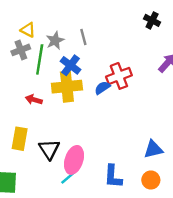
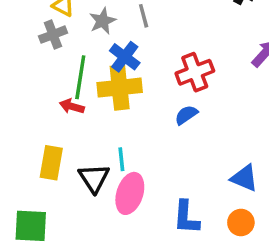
green line: (40, 59) -> (80, 77), moved
blue semicircle: (102, 88) -> (186, 115), moved
blue triangle: (153, 149) -> (244, 178), turned 36
cyan line: (68, 178) -> (121, 159), moved, turned -56

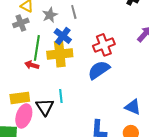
blue semicircle: (186, 115) -> (99, 70), size x1.6
yellow rectangle: (51, 163) -> (20, 98), turned 72
pink ellipse: (130, 193) -> (24, 116), moved

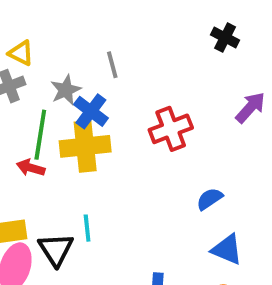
gray star: (50, 15) -> (66, 90), moved
blue semicircle: (99, 70) -> (210, 199), moved, size x0.6

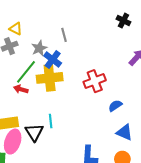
red cross: (171, 129) -> (95, 81), moved
green line: (40, 135) -> (26, 72), turned 30

